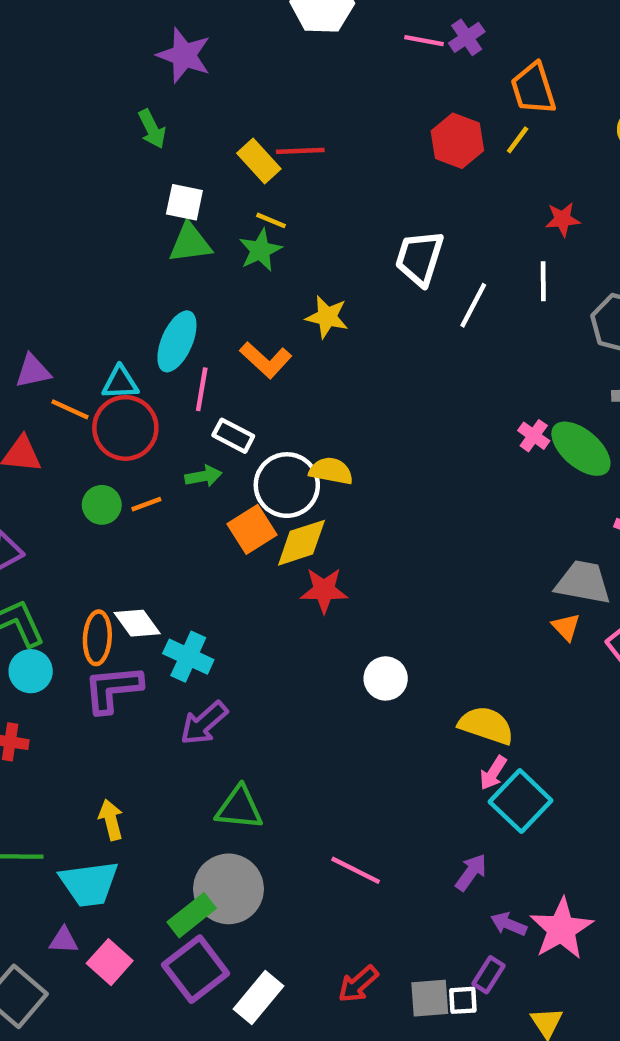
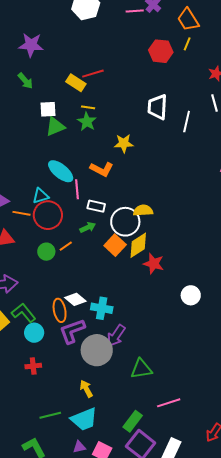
cyan ellipse: (177, 341) -> (61, 171), turned -60
red star: (324, 590) -> (154, 264), turned 30
pink line: (356, 870) -> (169, 403), moved, turned -30
gray circle: (228, 889) -> (97, 350), moved

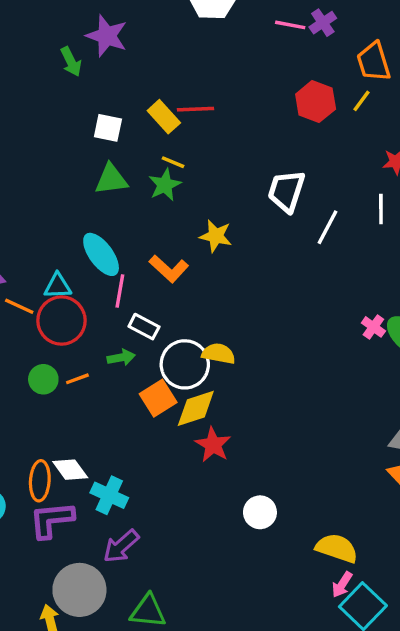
green arrow: (25, 81) -> (71, 62), moved
white square: (48, 109) -> (108, 128), moved
gray circle: (97, 350) -> (79, 590), moved

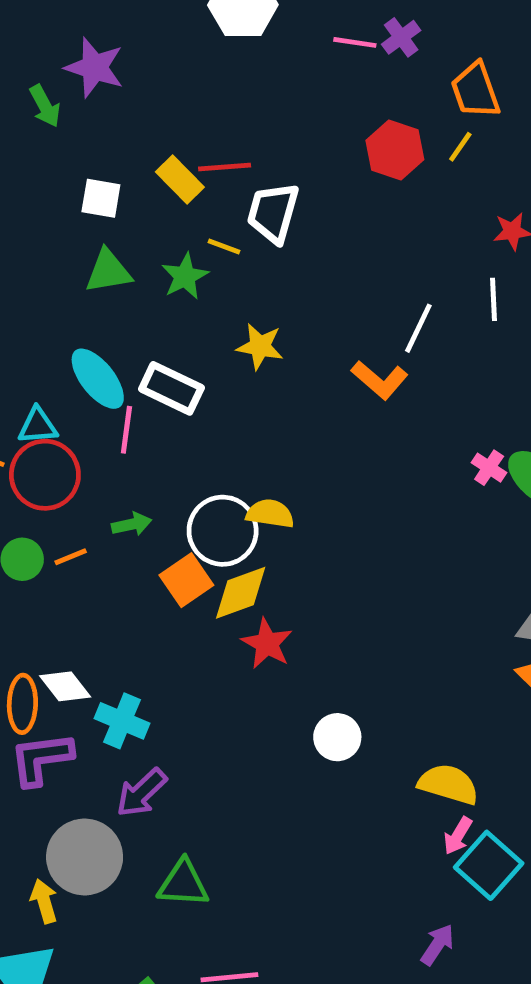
yellow line: (173, 162) -> (224, 246), moved
white trapezoid: (286, 191) -> (273, 213), moved
orange L-shape: (169, 269) -> (380, 380), moved
white rectangle: (144, 327) -> (171, 388), moved, size x1.4

